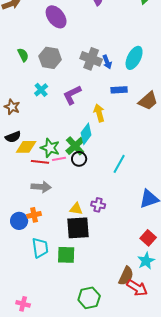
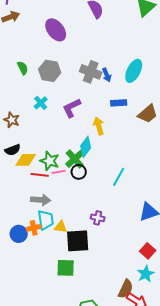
yellow triangle: (76, 209) -> (61, 227), moved
cyan trapezoid: (40, 248) -> (46, 220), moved

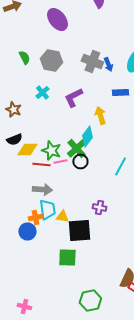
blue circle: (19, 234) -> (27, 232), moved

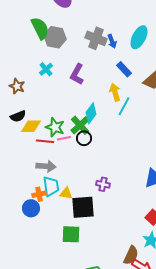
green semicircle: (24, 58) -> (40, 28), moved, size x1.6
blue rectangle: (120, 92) -> (124, 69), turned 49
purple L-shape: (73, 98) -> (77, 74), turned -35
yellow arrow: (100, 116) -> (115, 92), moved
cyan line: (120, 166) -> (124, 106), moved

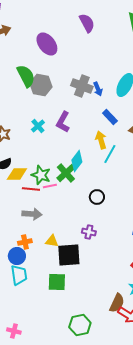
cyan cross: (46, 69) -> (38, 126), moved
black circle: (84, 138) -> (97, 197), moved
cyan trapezoid: (51, 186) -> (19, 275), moved

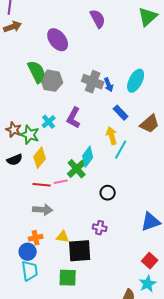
yellow diamond: (17, 174) -> (40, 158), moved, turned -50
green star: (41, 175) -> (30, 135), moved

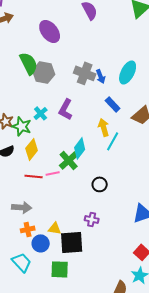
gray arrow: (43, 210) -> (22, 207), moved
blue circle: (28, 252) -> (41, 243), moved
cyan trapezoid: (30, 271) -> (22, 262), turned -35

